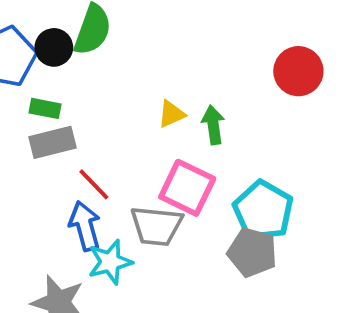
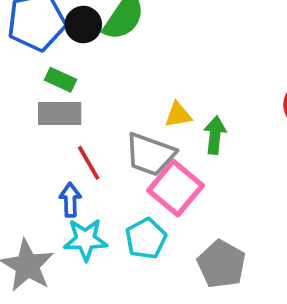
cyan pentagon: (263, 211) -> (146, 239), moved, size x0.7
blue arrow: (85, 226) -> (70, 200), size x0.7
gray trapezoid: (156, 226) -> (150, 154), moved

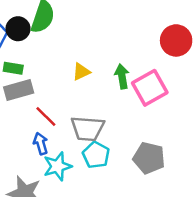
yellow triangle: (178, 115) -> (81, 72), moved
gray trapezoid: (150, 154) -> (88, 129), moved
pink square: (176, 188) -> (150, 88), moved, turned 36

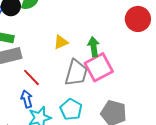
pink square: (150, 88) -> (99, 67), moved
gray trapezoid: (88, 129) -> (76, 73), moved, turned -80

